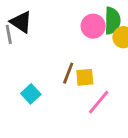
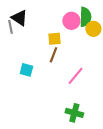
yellow square: (85, 77) -> (54, 39), moved
cyan square: (31, 94) -> (26, 70), turned -32

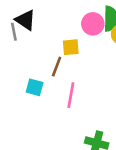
brown line: (53, 55) -> (57, 67), moved
pink line: (75, 76) -> (71, 95), moved, turned -30

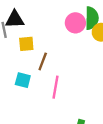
black triangle: (26, 20) -> (15, 19), turned -36
yellow square: (71, 47) -> (26, 44), moved

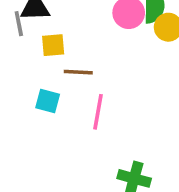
brown line: (43, 61) -> (78, 72), turned 72

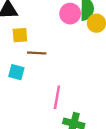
pink line: (98, 112) -> (57, 97), moved

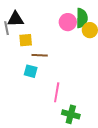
cyan square: (16, 72) -> (31, 71), moved

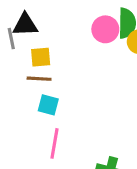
brown line: (40, 55) -> (39, 79), moved
pink line: (57, 92) -> (54, 143), moved

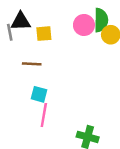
yellow square: (41, 57) -> (44, 34), moved
cyan square: (48, 105) -> (39, 94), moved

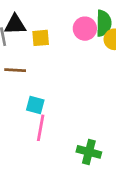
brown line: (32, 64) -> (15, 70), moved

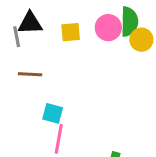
yellow square: (41, 38) -> (71, 32), moved

